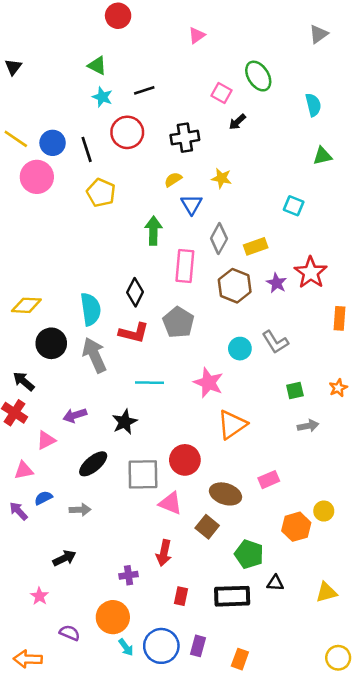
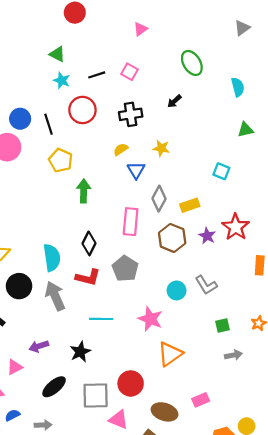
pink square: (222, 93) -> (130, 72), moved
green arrow: (153, 231) -> (84, 191), moved

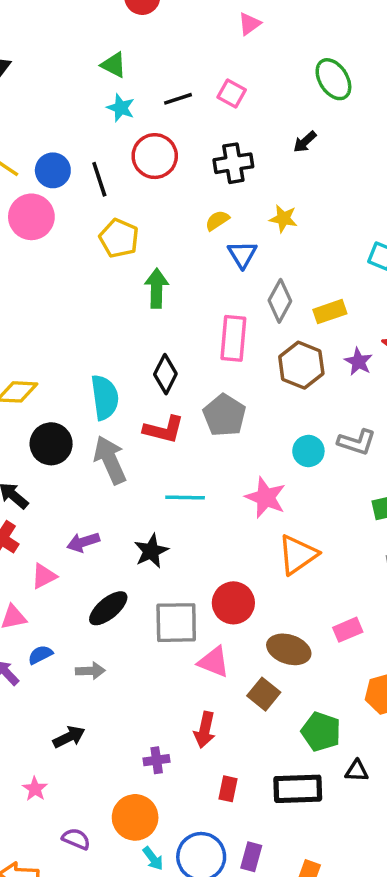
gray L-shape: (206, 285) -> (357, 442), turned -40

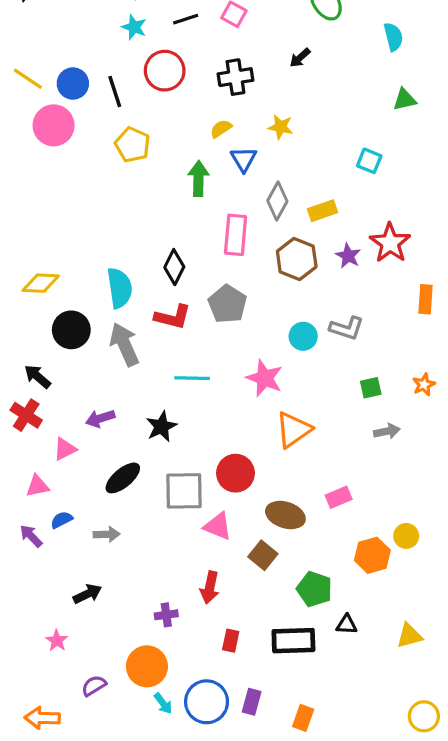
green arrow: (157, 288) -> (198, 178), moved
purple semicircle: (76, 839) -> (94, 686), turned -55

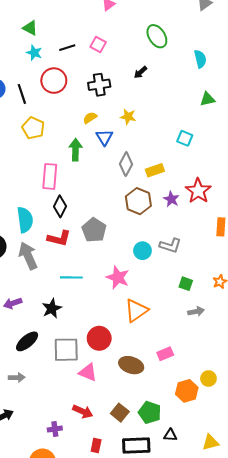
pink rectangle: (236, 235) -> (50, 176), moved
green square: (371, 388) -> (186, 284), turned 32
brown square: (263, 555) -> (120, 413), moved
red arrow: (210, 587) -> (83, 411), turned -78

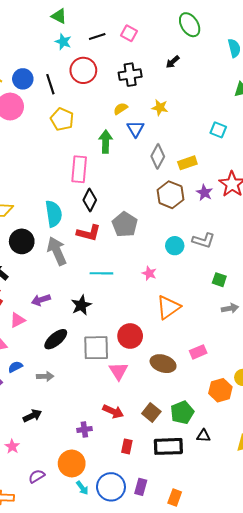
pink star: (118, 277) -> (149, 273), size x0.6
pink triangle: (88, 372) -> (118, 371), turned 36
green pentagon: (150, 413) -> (182, 412), turned 30

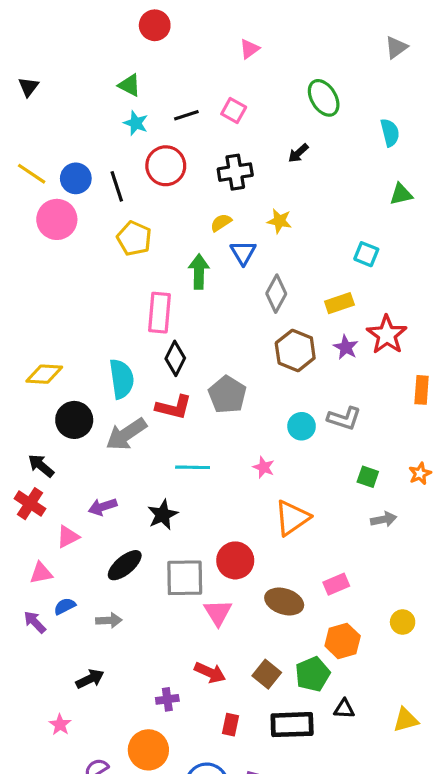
yellow rectangle: (187, 163) -> (339, 303), moved
gray arrow: (57, 251) -> (126, 434), turned -100
orange hexagon: (220, 390) -> (343, 641), moved

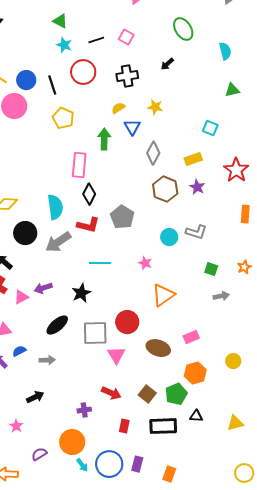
red star: (387, 335) -> (236, 170), moved
pink triangle: (68, 537) -> (21, 297), moved

